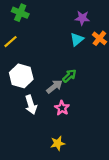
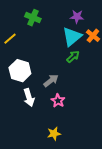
green cross: (20, 13) -> (33, 18), moved
cyan triangle: (77, 39) -> (72, 37), size x1.5
green arrow: (69, 76) -> (73, 57), moved

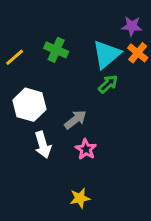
purple star: (77, 17) -> (132, 26), moved
green cross: (33, 18) -> (56, 50), moved

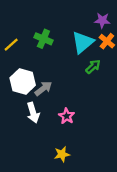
green arrow: (108, 84) -> (93, 67), moved
gray arrow: (75, 120) -> (43, 88), moved

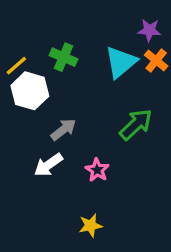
green arrow: (93, 67) -> (136, 125), moved, size x1.5
white hexagon: (23, 82) -> (30, 91), moved
white arrow: (33, 113) -> (48, 165), turned 72

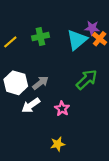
purple star: (149, 30) -> (92, 28), moved
green cross: (64, 57) -> (40, 37), turned -35
white hexagon: (30, 91) -> (16, 83), moved

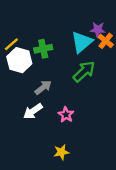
green cross: (40, 37) -> (43, 49), moved
green arrow: (87, 80) -> (84, 71), moved
white hexagon: (16, 83) -> (19, 60), moved

